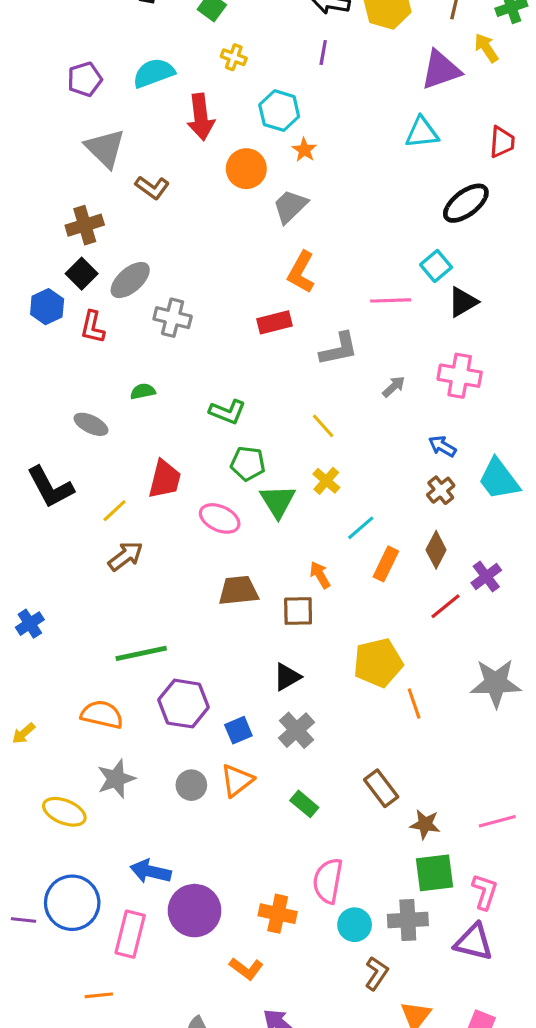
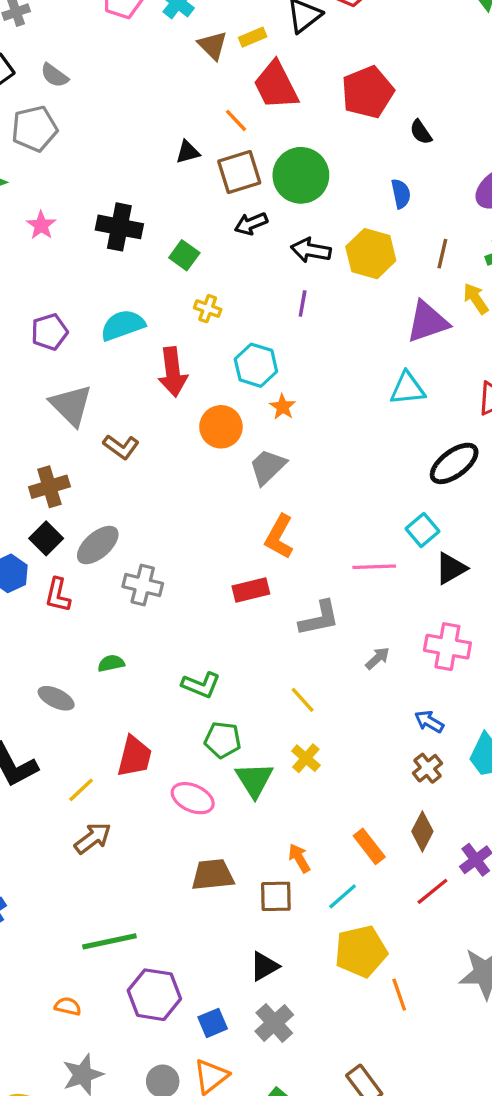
cyan line: (361, 528) -> (343, 896), moved
orange rectangle: (386, 564) -> (369, 846), turned -64
orange semicircle: (102, 715) -> (68, 1006), size x0.6

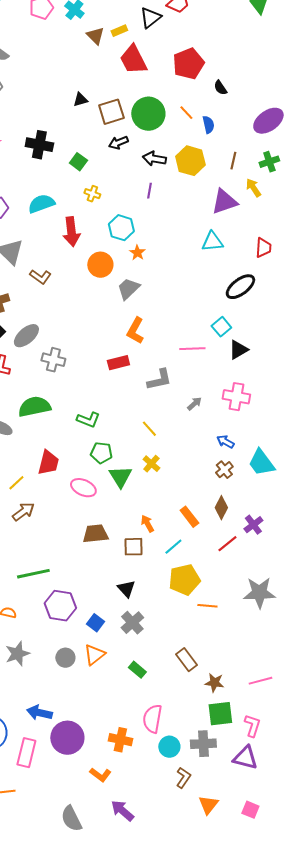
orange line: (236, 120) -> (186, 113), moved
green semicircle: (111, 663) -> (34, 407), size x2.0
black triangle: (264, 966) -> (126, 589), turned -42
orange line: (399, 995) -> (207, 606), turned -66
blue square: (213, 1023) -> (95, 623), turned -30

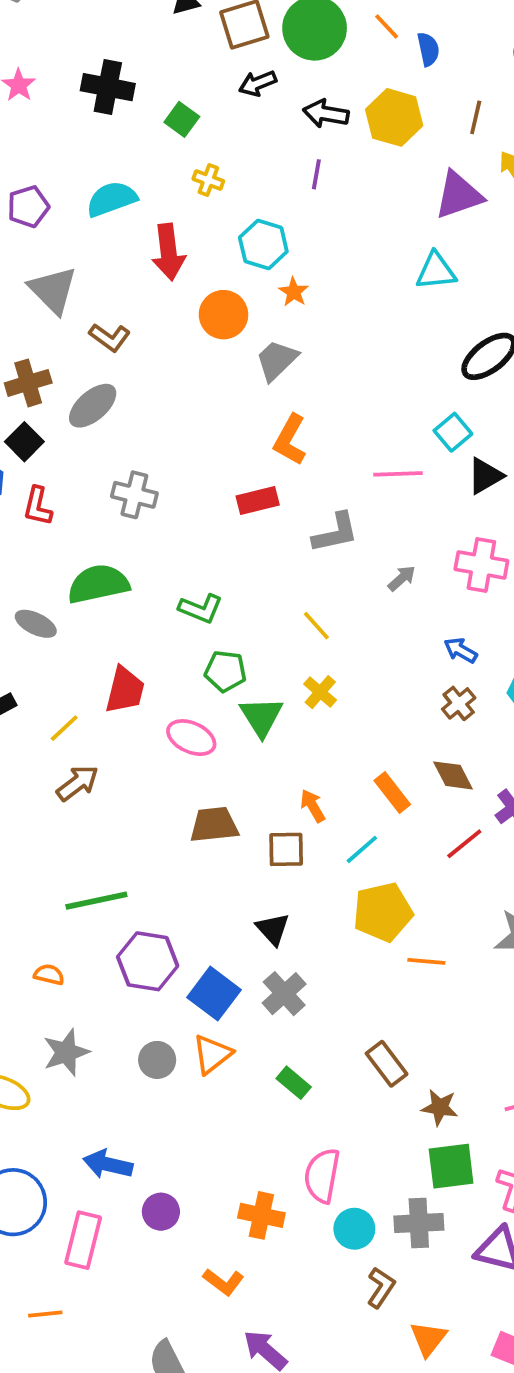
gray ellipse: (26, 336) -> (93, 406), moved
brown diamond: (221, 508) -> (453, 775), turned -55
blue square: (95, 623) -> (214, 994), size x1.5
purple circle: (67, 738) -> (161, 1212), size x0.6

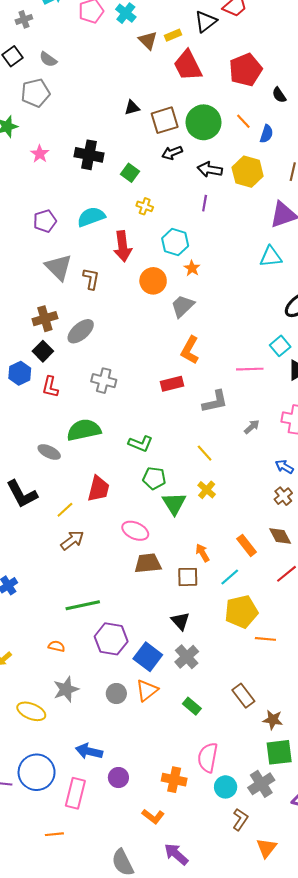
blue semicircle: (428, 49) -> (266, 134), turned 30
brown L-shape: (110, 337) -> (91, 279), moved, turned -115
pink ellipse: (191, 738) -> (135, 531), moved
gray cross: (419, 1223) -> (261, 784), turned -30

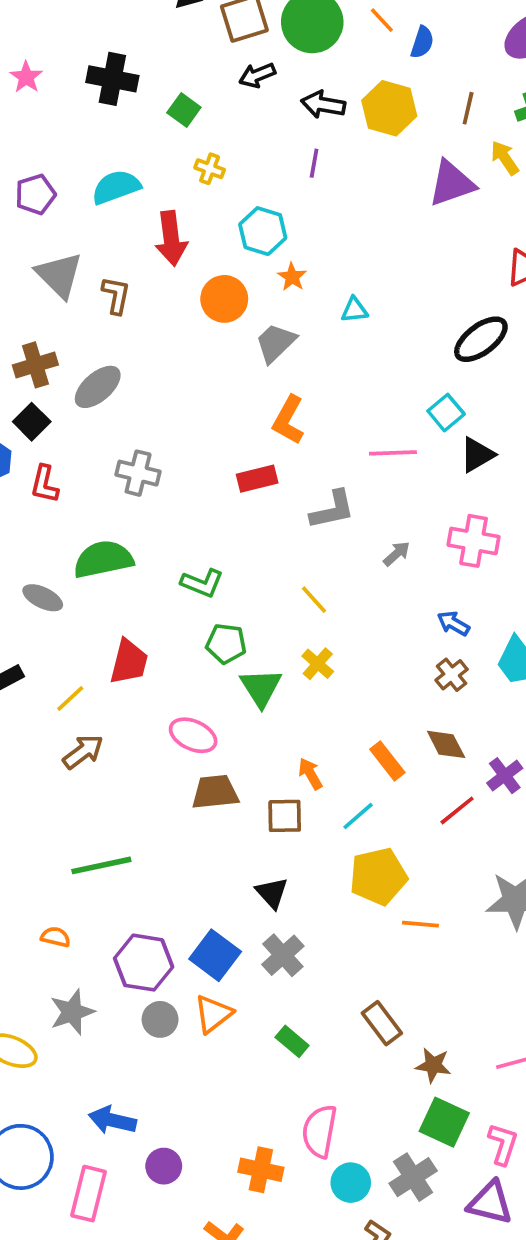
cyan triangle: (271, 257) -> (354, 310), moved, size x0.7
purple hexagon: (111, 639) -> (144, 963), moved
green square: (279, 752) -> (444, 1122), turned 32

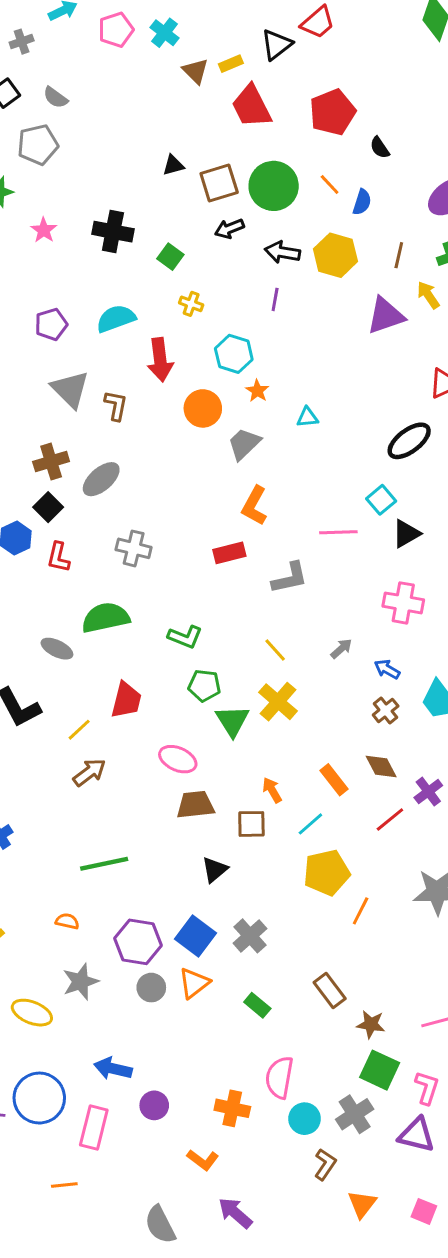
gray arrow: (397, 554) -> (341, 649), moved
yellow cross: (318, 664) -> (278, 702), size x1.5
black triangle: (272, 893) -> (215, 870), moved, turned 32
orange line: (420, 924) -> (361, 911), turned -68

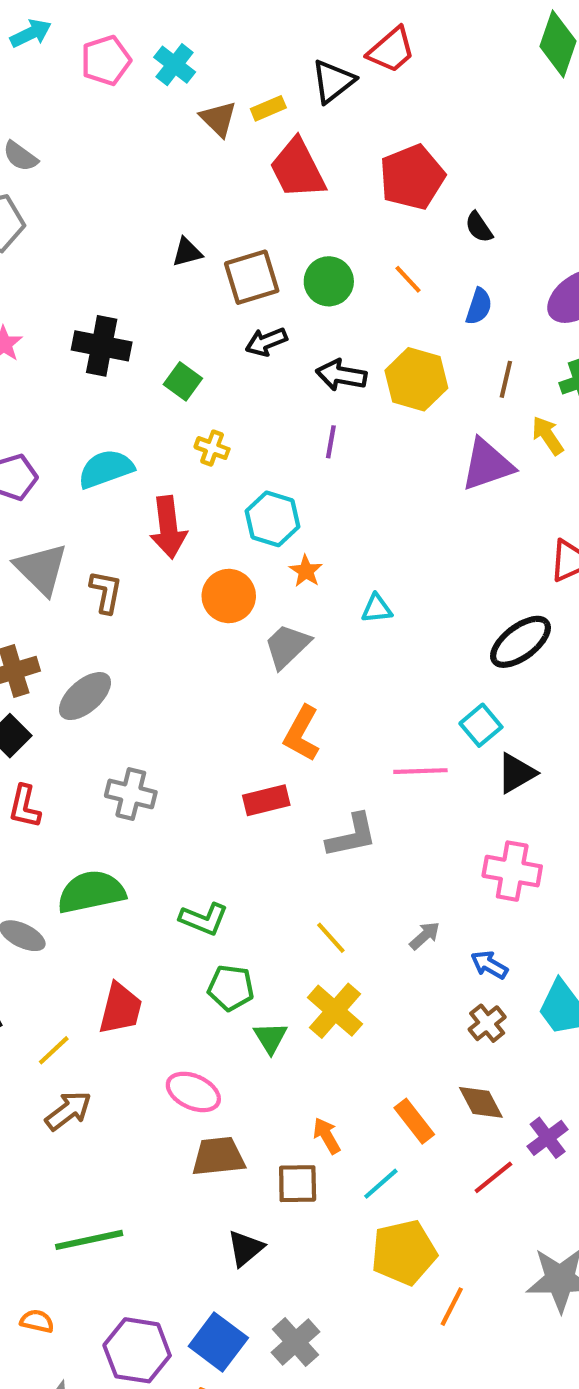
green circle: (274, 186) -> (329, 281), size x0.7
blue semicircle: (362, 202) -> (479, 306), moved
green triangle: (232, 721) -> (270, 1038), size x0.7

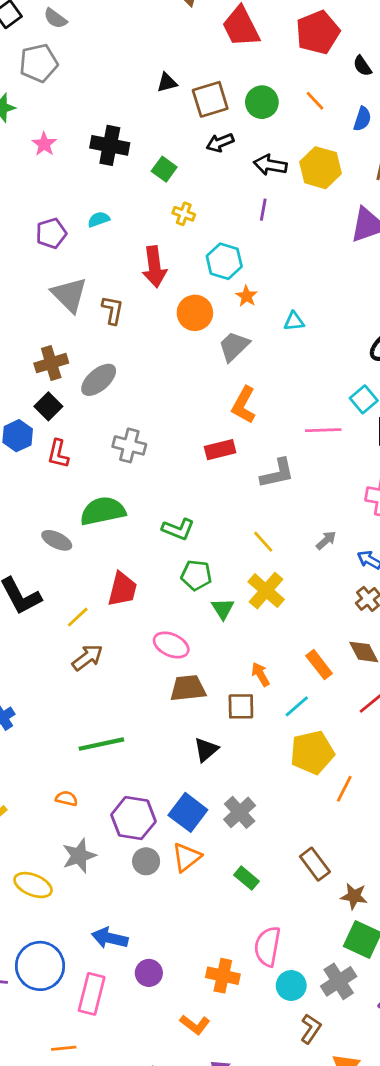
cyan semicircle: (106, 469) -> (99, 219), moved, size x0.6

